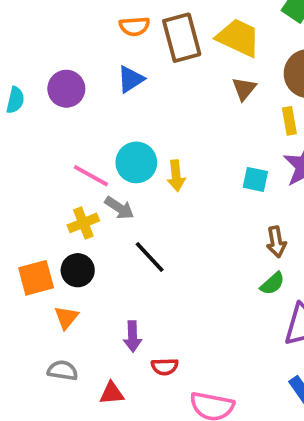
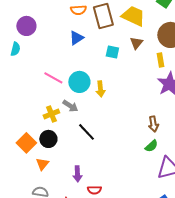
purple circle: (66, 89) -> (26, 26), moved
pink line: (91, 176) -> (53, 78), moved
cyan square: (255, 179) -> (112, 52), moved
orange square: (36, 278) -> (26, 143), turned -30

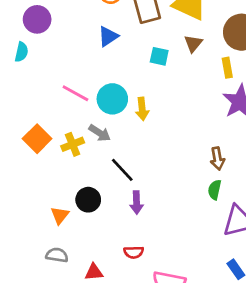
black circle: (48, 139) -> (88, 200), moved
orange square: (26, 143) -> (37, 139), moved
green semicircle: (151, 146) -> (215, 190), turned 144
purple arrow: (77, 174) -> (136, 203), moved

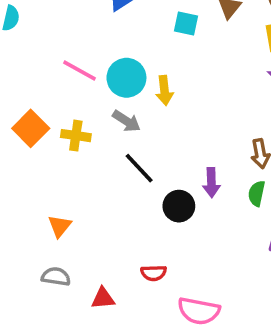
gray arrow: (100, 133) -> (126, 121), moved
yellow cross: (73, 144) -> (76, 136), turned 30
black circle: (88, 200) -> (179, 206), moved
purple arrow: (136, 203) -> (211, 183), moved

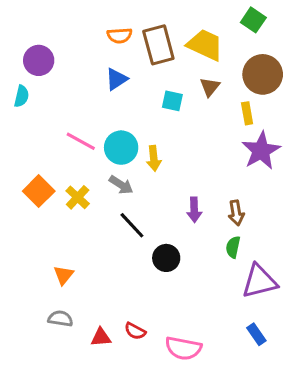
yellow cross: (76, 136) -> (78, 197), turned 35
purple arrow: (211, 183) -> (194, 210), moved
red semicircle: (154, 273) -> (135, 331), moved, turned 30

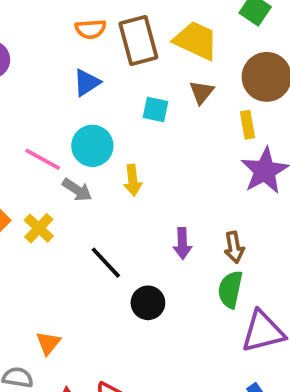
cyan circle: (121, 148) -> (92, 146), moved
gray arrow: (121, 185) -> (77, 190), moved
green semicircle: (233, 247) -> (230, 289), size x1.4
orange triangle: (64, 275) -> (48, 343), moved

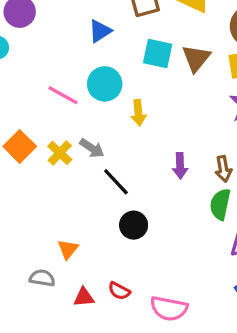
brown triangle: (202, 92) -> (196, 58), moved, size x1.4
cyan square: (156, 109) -> (158, 53), size x1.4
gray arrow: (77, 190) -> (92, 148), moved
black circle: (148, 303) -> (134, 225), moved

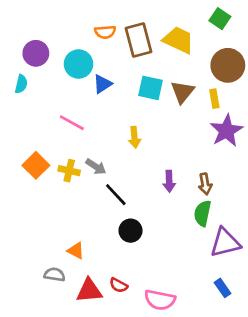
blue triangle: (100, 31) -> (103, 84), moved
cyan circle: (105, 84) -> (79, 64), moved
yellow cross: (60, 153) -> (69, 171), turned -30
orange triangle: (68, 249) -> (76, 251), turned -42
red triangle: (84, 297) -> (89, 291), size x1.5

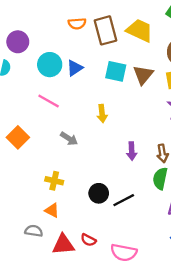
cyan circle: (79, 64) -> (50, 65), moved
yellow cross: (69, 171) -> (54, 181), moved
black line: (116, 195) -> (124, 200), moved, turned -75

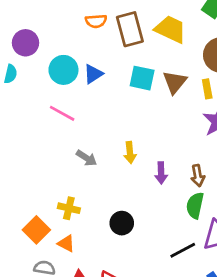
yellow arrow: (102, 114) -> (130, 153), moved
orange square: (18, 137) -> (36, 230), moved
black line: (124, 200) -> (183, 250), moved

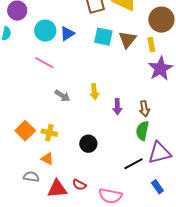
orange square: (36, 230) -> (25, 131), moved

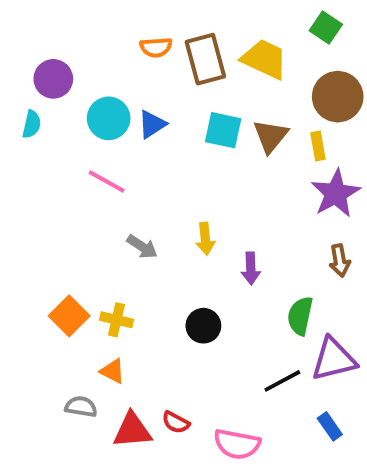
brown arrow: (144, 109) -> (340, 261), moved
black circle: (88, 144) -> (203, 326), moved

